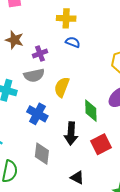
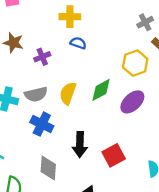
gray semicircle: (34, 75) -> (36, 94), moved
green diamond: (91, 111) -> (101, 90), moved, turned 65

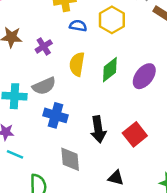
yellow hexagon: (135, 63) -> (112, 20), moved
yellow semicircle: (68, 93) -> (77, 64), moved

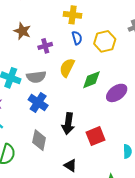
blue semicircle: (78, 26) -> (77, 38), turned 48

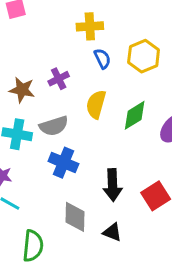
brown star: (22, 31) -> (22, 90), moved
black triangle: (70, 165) -> (112, 232), moved

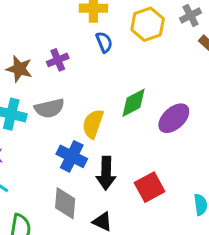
yellow hexagon: (144, 56) -> (148, 24), moved
yellow semicircle: (96, 104) -> (93, 124), moved
blue cross: (63, 163) -> (72, 156), moved

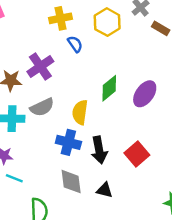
purple cross: (58, 60) -> (40, 66), size x1.5

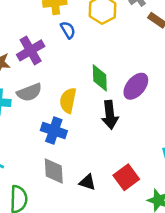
green diamond: (109, 88) -> (100, 78), turned -56
black arrow: (99, 150) -> (110, 115), moved
red square: (137, 154) -> (126, 177), moved

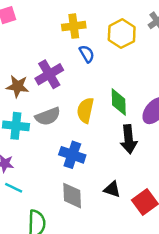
yellow semicircle: (68, 100) -> (85, 110), moved
black triangle: (87, 182) -> (112, 189), moved

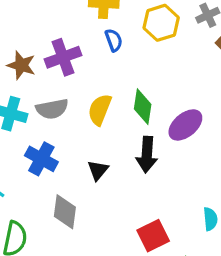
blue cross: (72, 155) -> (41, 159), moved
black triangle: (112, 189) -> (98, 170), moved, turned 42

